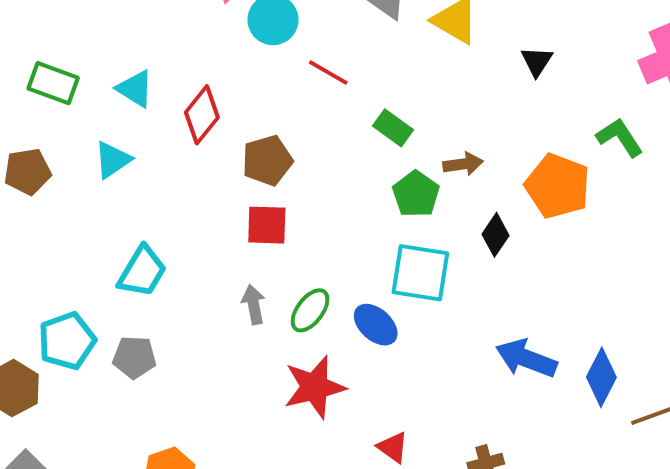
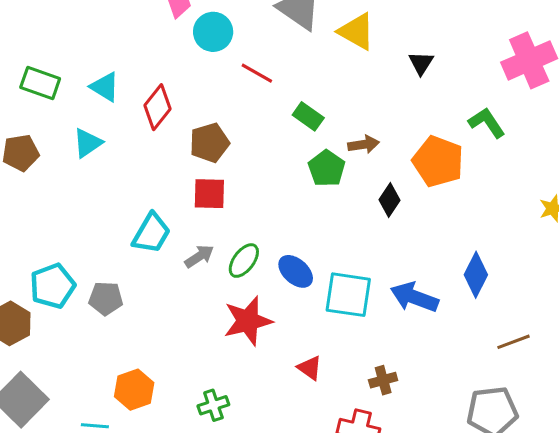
cyan trapezoid: (142, 271) -> (151, 233), moved
cyan square: (420, 273) -> (348, 295), moved
gray arrow: (254, 305) -> (199, 256), turned 68
blue diamond: (601, 377) -> (476, 275), moved

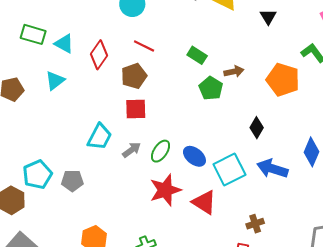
red line: (257, 73) -> (144, 46), moved
green rectangle: (40, 83) -> (33, 34), moved
black diamond: (389, 200) -> (257, 128), moved
cyan square: (348, 295) -> (229, 169), turned -32
red triangle: (310, 368) -> (204, 202), moved, size x1.5

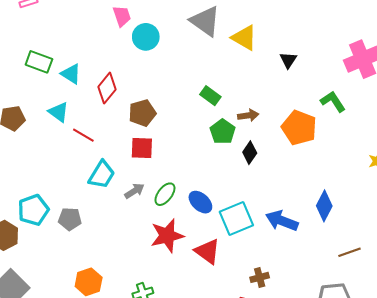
red line: (144, 46) -> (83, 135), moved
cyan triangle: (55, 81) -> (59, 112), turned -50
black diamond: (257, 128) -> (250, 153), moved

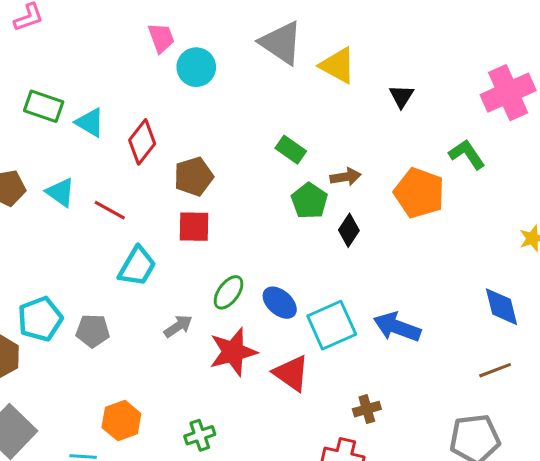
cyan triangle: (59, 112) -> (60, 192), moved
gray arrow: (134, 191) -> (178, 326), moved
blue diamond: (324, 206) -> (501, 307), moved, turned -40

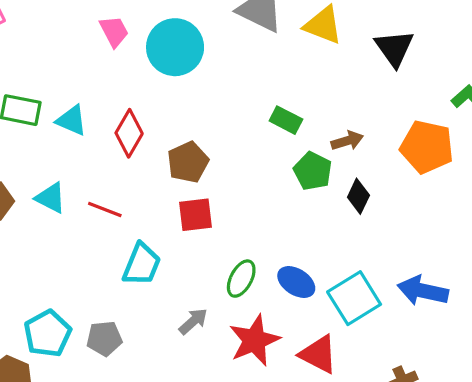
pink trapezoid: (161, 38) -> (114, 31), moved
cyan circle: (196, 67) -> (175, 47), size x1.4
black triangle: (402, 96) -> (394, 48), size x1.5

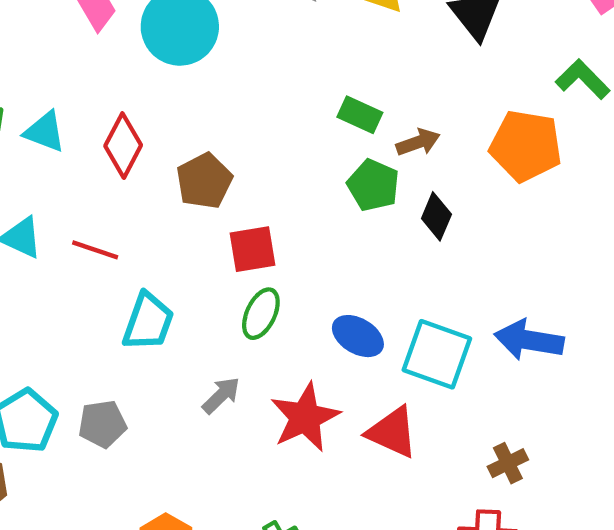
green rectangle: (286, 120) -> (360, 115), moved
red square: (196, 215) -> (253, 249), moved
green ellipse: (241, 279) -> (261, 314), moved
cyan square: (354, 298) -> (437, 354), turned -36

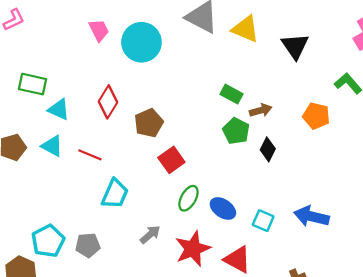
cyan triangle: (45, 132) -> (59, 109), moved
orange pentagon: (526, 146) -> (316, 116), size x0.7
red square: (253, 249) -> (171, 160), turned -30
green ellipse: (261, 314) -> (188, 198), moved
cyan square: (437, 354) -> (263, 221), size x0.6

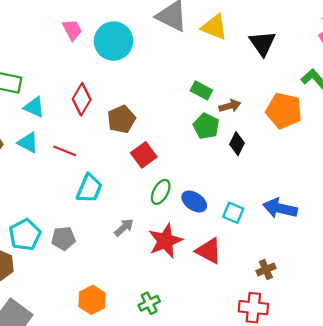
orange pentagon: (316, 116) -> (284, 111), size x1.4

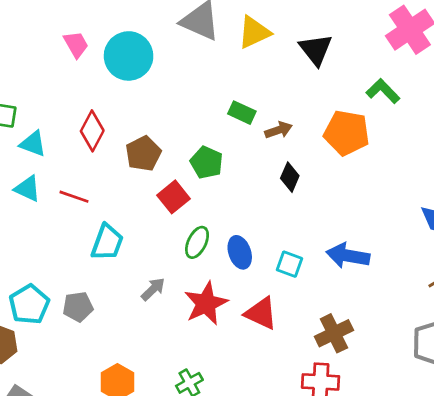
yellow triangle: (214, 27) -> (254, 32), turned -44
green pentagon: (206, 126) -> (207, 162), moved
blue ellipse: (194, 201) -> (240, 252), turned 40
brown cross: (266, 270) -> (334, 333), size x1.5

